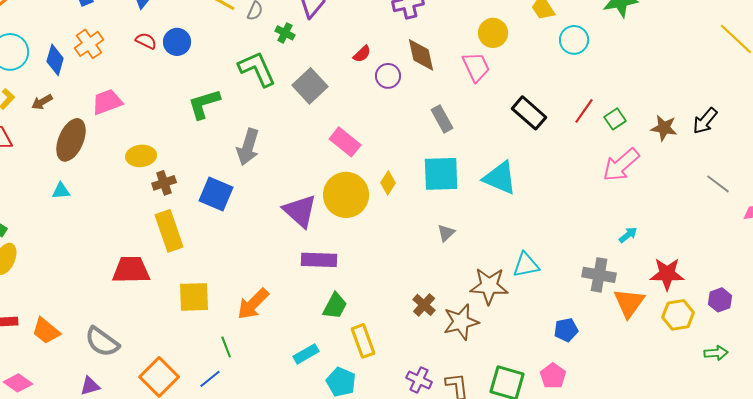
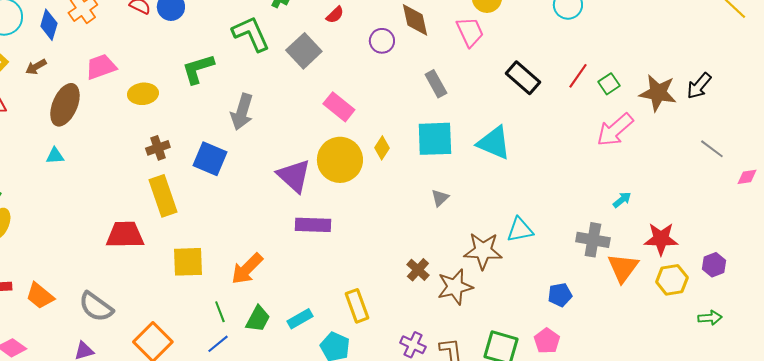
red semicircle: (362, 54) -> (335, 15), moved
brown star: (664, 128) -> (658, 93), size x1.4
yellow ellipse: (141, 156) -> (143, 94), moved
green trapezoid: (335, 306) -> (258, 319), moved
blue line: (210, 379) -> (218, 344), moved

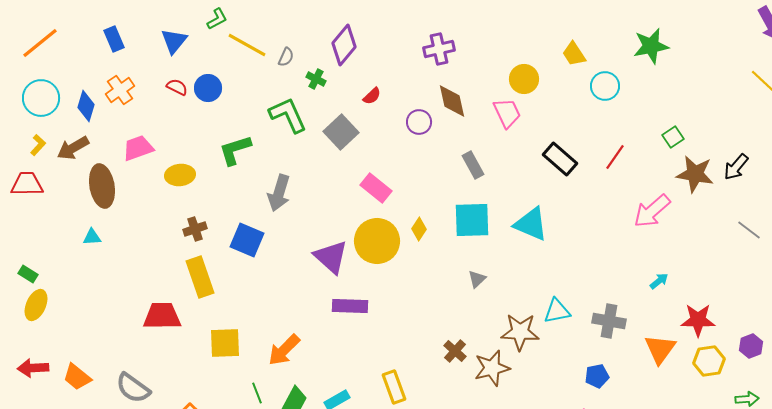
brown arrow: (36, 67) -> (73, 148), size x1.5
green square: (609, 84) -> (673, 137), moved
brown ellipse: (65, 105) -> (102, 186), turned -33
gray cross: (593, 240) -> (609, 321), moved

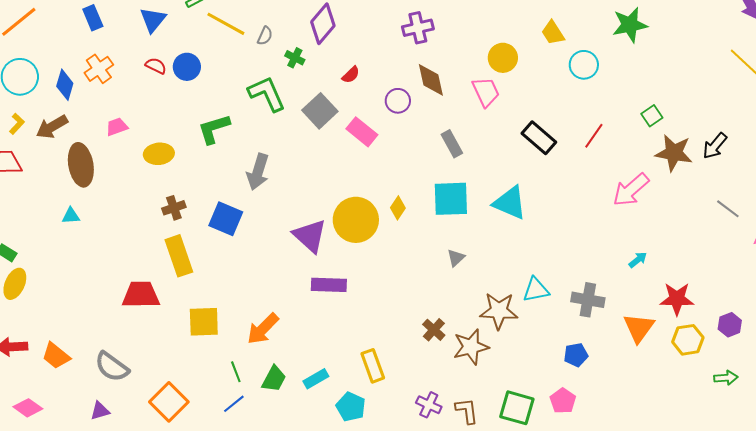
pink trapezoid: (138, 148) -> (117, 127), size x0.7
pink rectangle: (376, 188) -> (362, 132), moved

